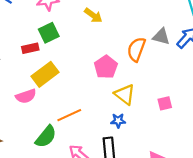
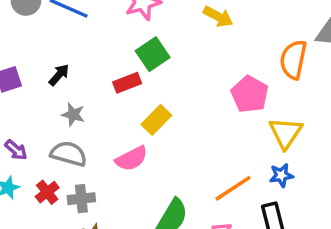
yellow rectangle: (45, 74) -> (156, 120), size x0.7
yellow triangle: (125, 94) -> (286, 133), turned 35
orange line: (69, 115) -> (233, 188), moved

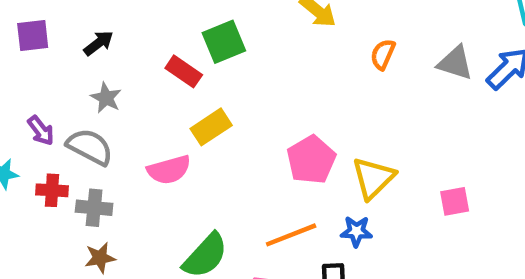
orange semicircle: (293, 60) -> (383, 54), moved, size x0.6
red rectangle: (127, 83) -> (184, 71), turned 44
pink pentagon: (250, 94) -> (311, 160), moved
purple arrow: (16, 150) -> (41, 131), moved
red cross: (47, 192) -> (52, 190), turned 30

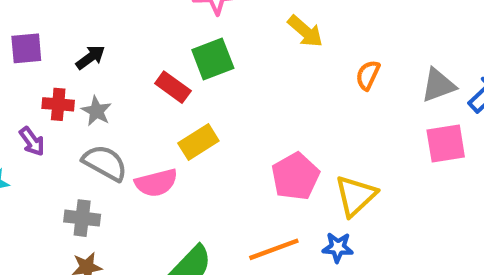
gray triangle: (455, 63) -> (438, 85), turned -39
gray semicircle: (90, 147) -> (105, 163), moved
red cross: (52, 190) -> (58, 104), moved
pink square: (455, 201) -> (446, 143), moved, size x1.4

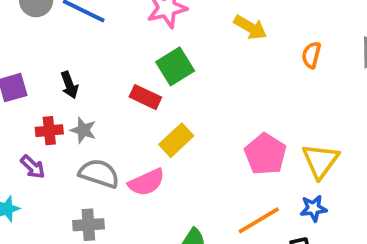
black arrow: (90, 57) -> (69, 85), turned 116

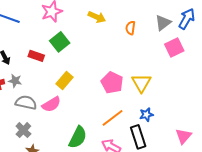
red rectangle: (145, 97) -> (36, 56), moved
blue star: (313, 208) -> (146, 115), moved
gray cross: (88, 225) -> (23, 130), turned -35

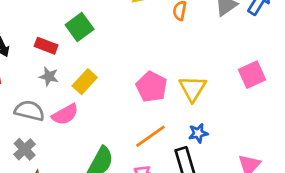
pink square: (174, 48) -> (252, 75), moved
gray star: (15, 81) -> (49, 76), moved

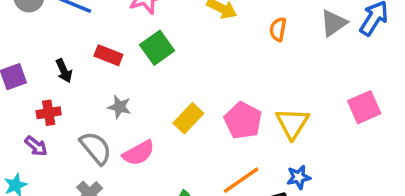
red rectangle: (46, 46) -> (108, 55), moved
yellow rectangle: (85, 82) -> (188, 118), moved
gray semicircle: (29, 111) -> (96, 148), turned 36

